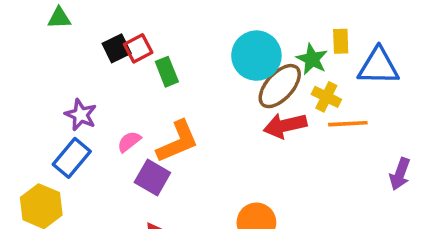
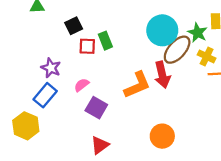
red square: (138, 48) -> (87, 46), moved, turned 30
red arrow: (285, 126) -> (162, 75), moved, turned -90
orange L-shape: (178, 142) -> (137, 85), moved

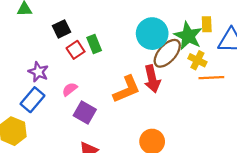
green star: (198, 33) -> (188, 36), size x1.4
red square: (87, 46) -> (76, 50), turned -36

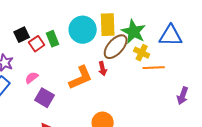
yellow rectangle: (207, 24) -> (108, 25), moved, size x1.6
black square: (62, 29) -> (22, 35), moved
cyan circle: (152, 34) -> (83, 30), moved
red arrow: (152, 79) -> (103, 69), size x0.6

